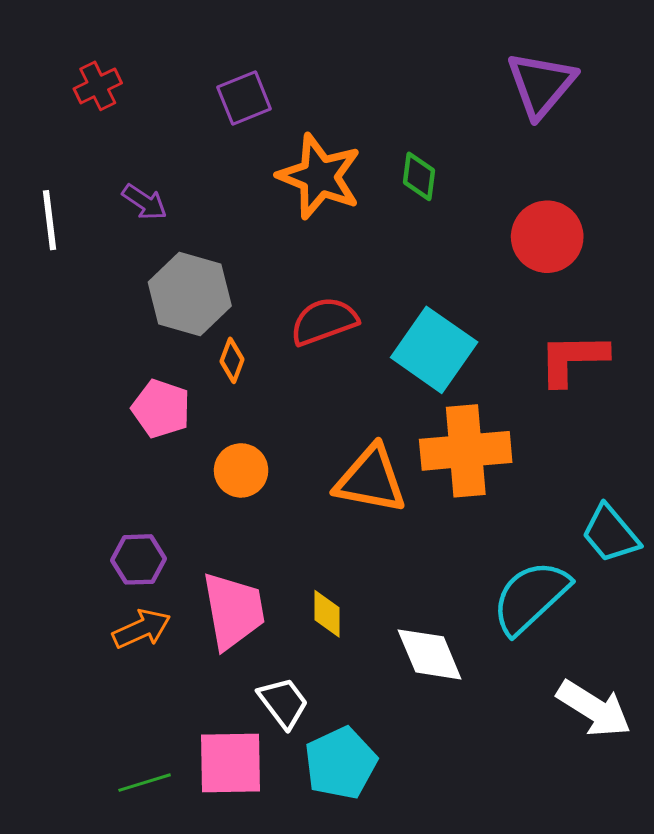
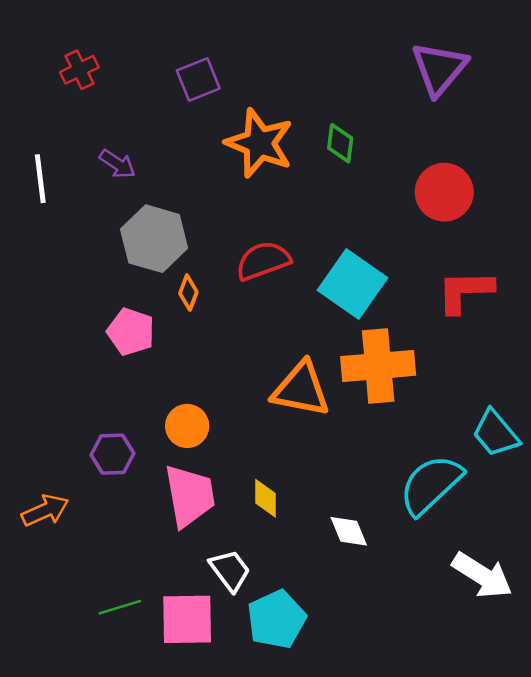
orange circle: (241, 470) -> (187, 426), moved
orange arrow: (142, 629) -> (45, 510), moved
white diamond: (430, 654) -> (349, 531), size x0.7
green line: (145, 783) -> (120, 607), moved

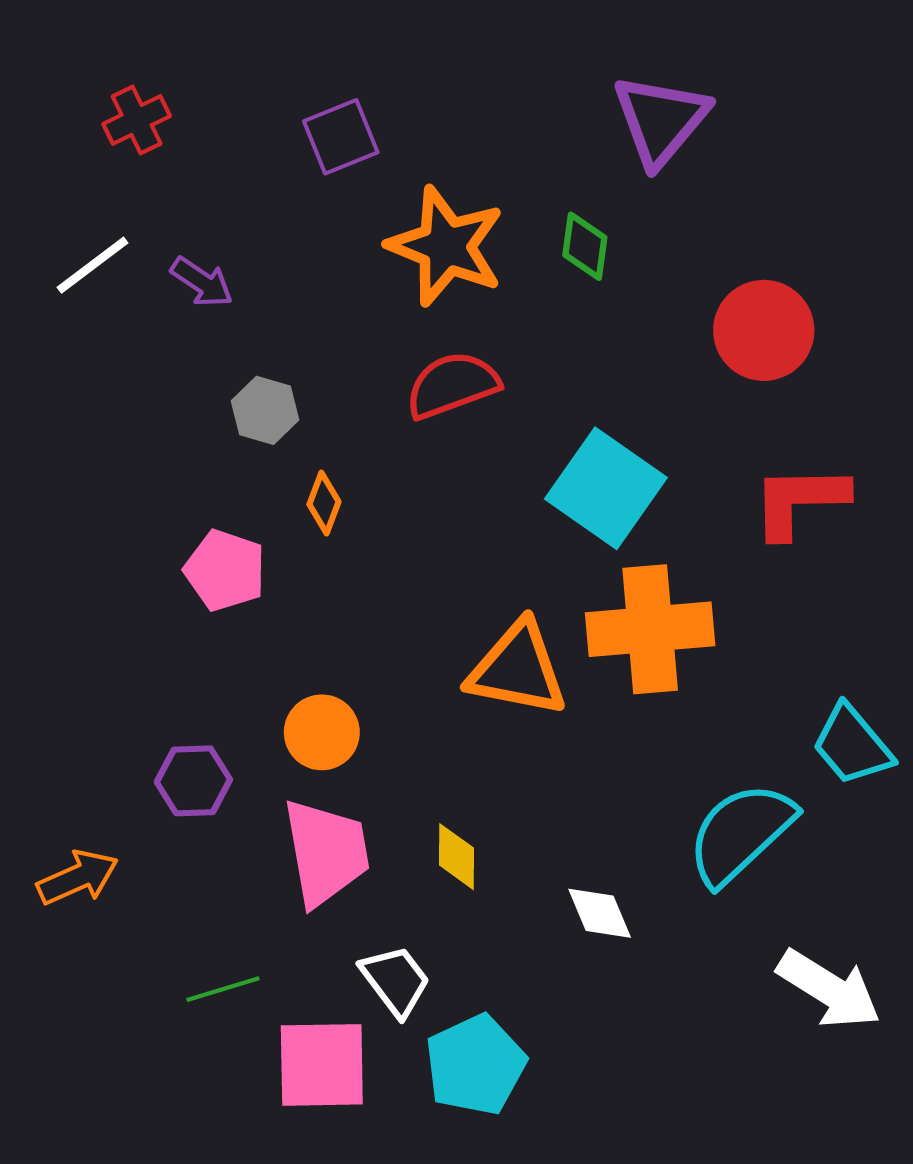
purple triangle: (439, 69) -> (661, 120), moved
white line: (40, 179) -> (92, 265), moved, turned 60
gray hexagon: (154, 239) -> (265, 410), size x0.6
red semicircle: (263, 261) -> (452, 385), moved
green line: (120, 607) -> (223, 989), moved

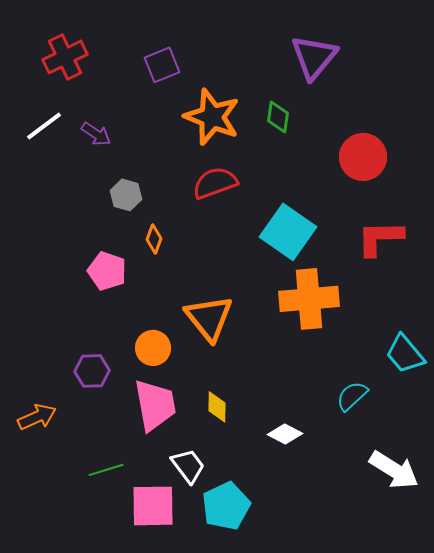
red cross: (137, 120) -> (65, 57), size x1.4
orange triangle: (518, 669) -> (209, 318), moved, turned 40
cyan semicircle: (741, 833) -> (352, 396), size x0.6
white diamond: (600, 913) -> (285, 434), turned -40

